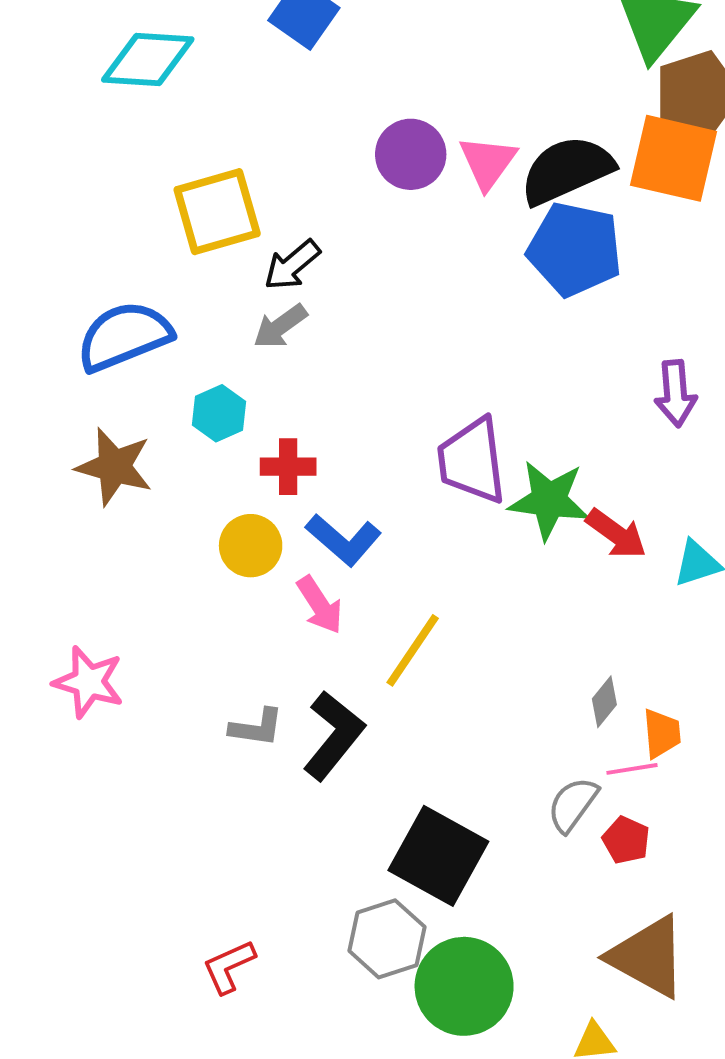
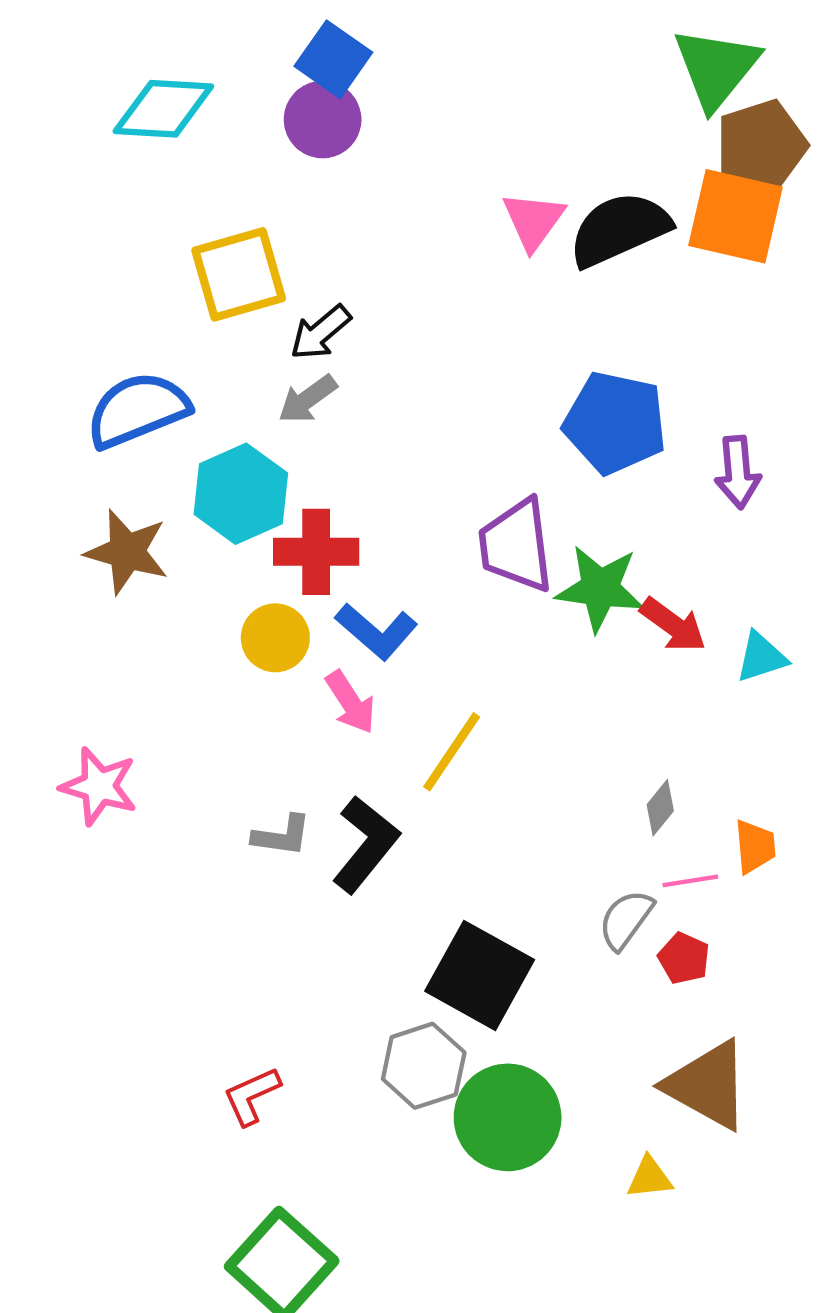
purple circle: (411, 154) -> (323, 120), moved
blue pentagon: (575, 249) -> (615, 423), moved
cyan hexagon: (219, 413) -> (241, 494), size x1.6
red cross: (288, 467) -> (316, 552), size x1.4
orange trapezoid: (662, 733) -> (755, 846), moved

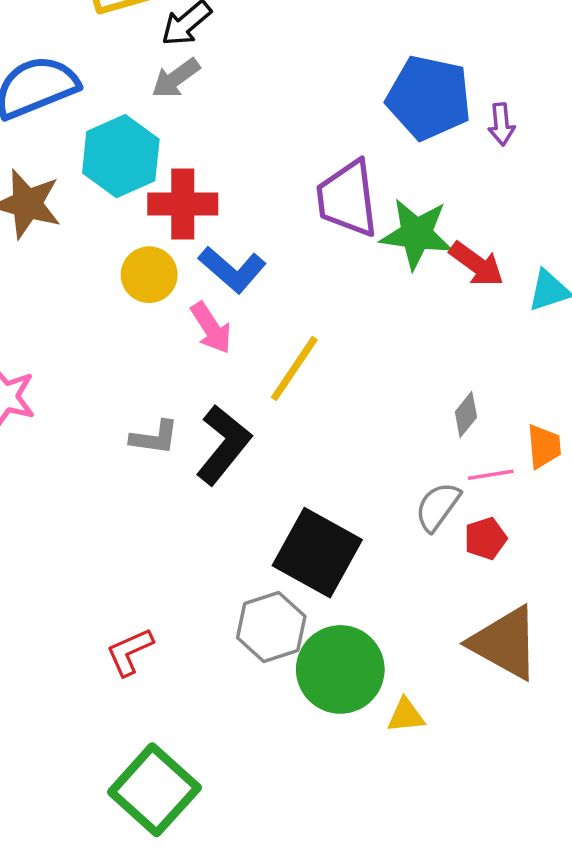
purple arrow: (738, 472) -> (501, 124), moved, size x0.7
red pentagon: (684, 958) -> (485, 538), turned 30
yellow triangle: (649, 1178) -> (406, 715), moved

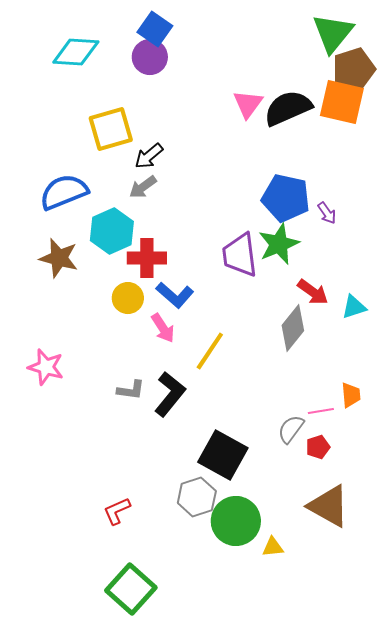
purple arrow: (501, 124) -> (327, 213), turned -30
green star: (416, 234) -> (279, 244), moved, turned -30
gray diamond: (466, 415) -> (293, 328), moved, size x1.8

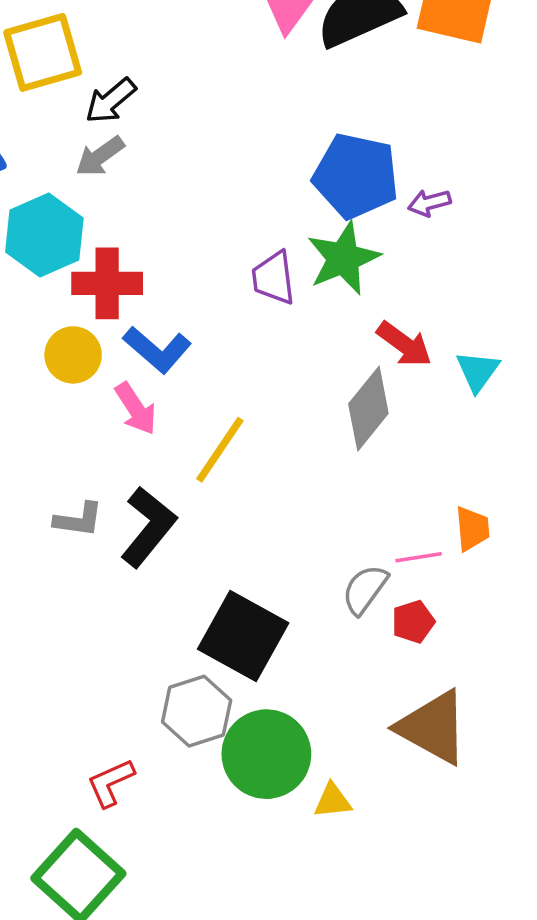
purple arrow: (327, 213) -> (429, 203), turned 110
purple trapezoid: (240, 255) -> (274, 278), size x0.7
cyan triangle: (354, 307) -> (478, 371), turned -36
red L-shape: (117, 511) -> (111, 783), moved

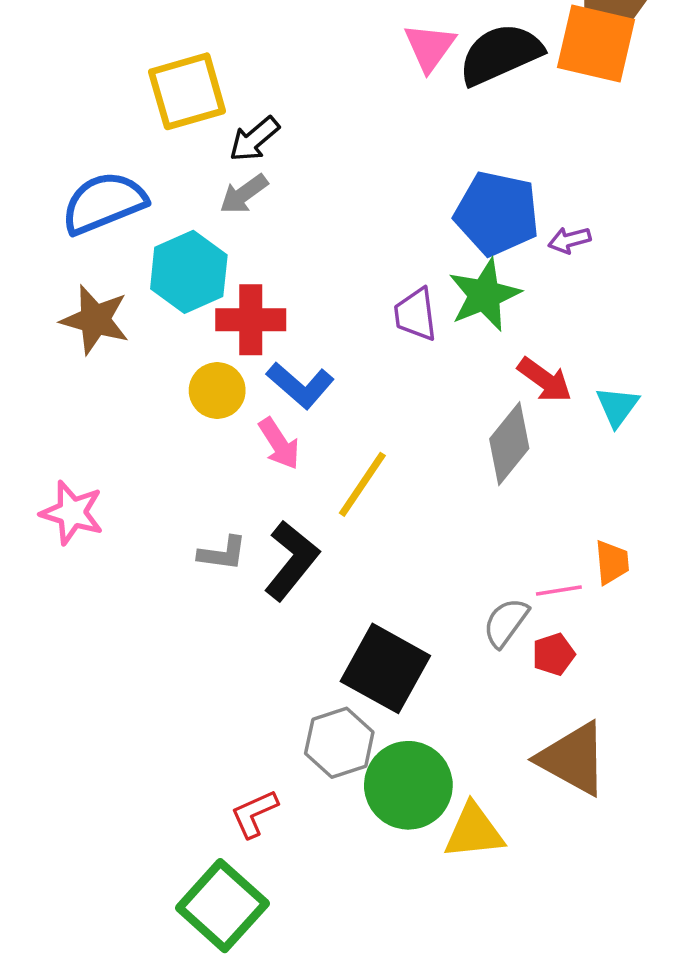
yellow triangle: (333, 801) -> (474, 831), size x1.6

